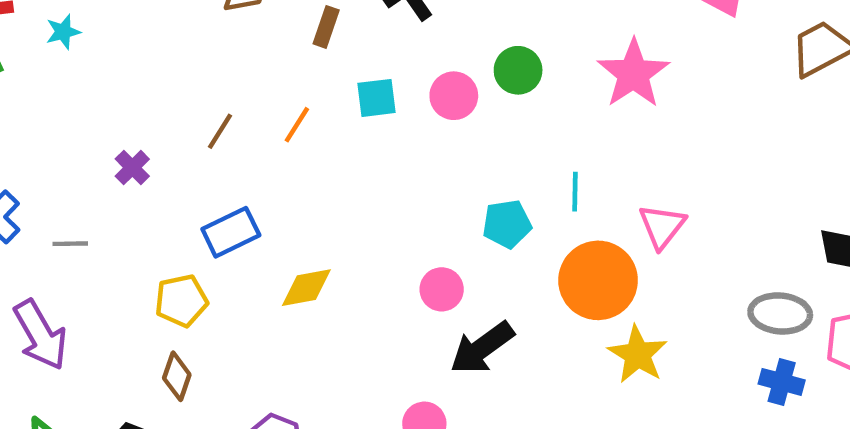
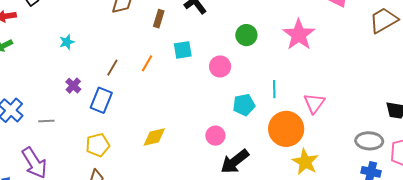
cyan star: (63, 32) -> (67, 42), moved
pink circle: (454, 96) -> (220, 66), moved
blue rectangle: (231, 232) -> (101, 100), moved, turned -40

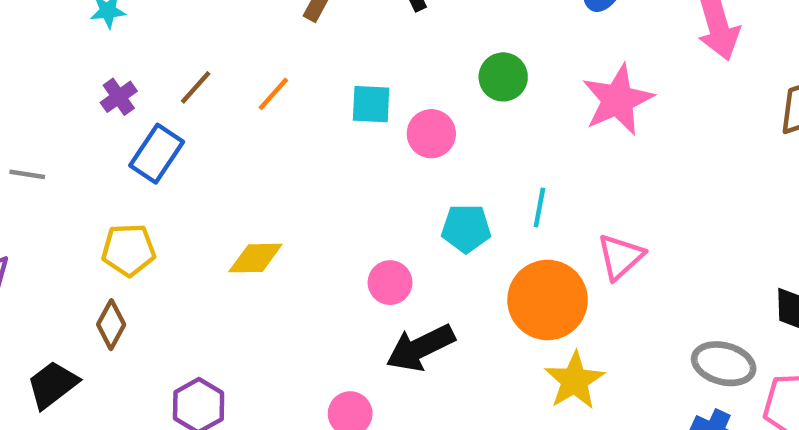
cyan square: (183, 50) -> (371, 104), moved
purple cross: (73, 86) -> (119, 97), moved

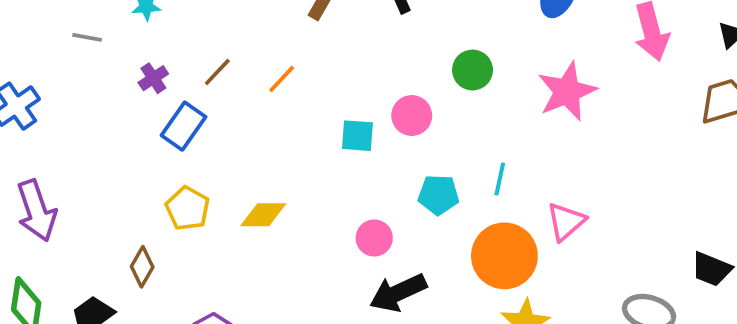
cyan square: (371, 104) -> (357, 136), moved
gray line: (27, 174) -> (87, 37), moved
yellow pentagon: (129, 250) -> (188, 208), moved, turned 30

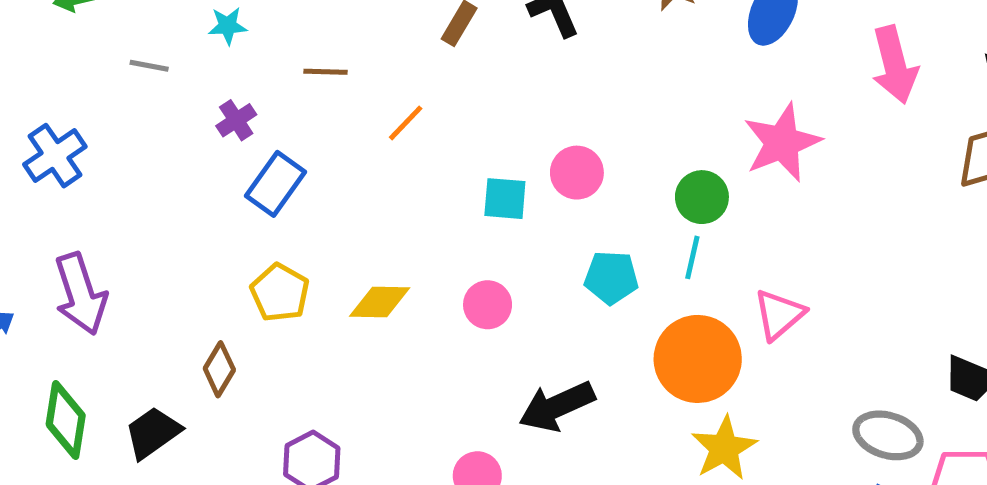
green circle: (473, 70) -> (702, 197), moved
brown line: (217, 72) -> (326, 72), moved, turned 48
pink circle: (374, 238) -> (488, 305), moved

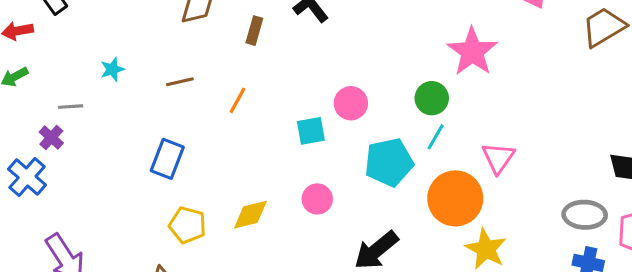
purple cross: (236, 120) -> (51, 138), moved
cyan line: (692, 257) -> (436, 137), turned 32
cyan pentagon: (611, 277) -> (389, 162), size x1.4

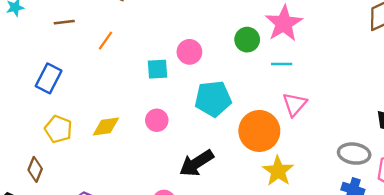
green circle: (432, 98) -> (247, 40), moved
cyan line: (436, 137) -> (282, 64), moved, turned 54

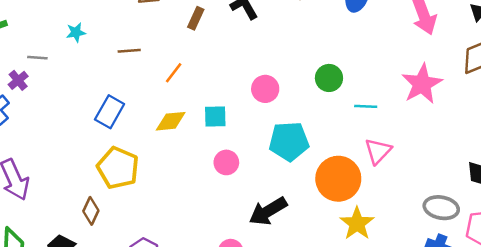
pink star: (284, 23) -> (422, 84), moved
cyan square: (157, 69) -> (215, 116), moved
yellow diamond: (106, 127) -> (171, 121), moved
yellow pentagon: (58, 129) -> (118, 168), size x1.4

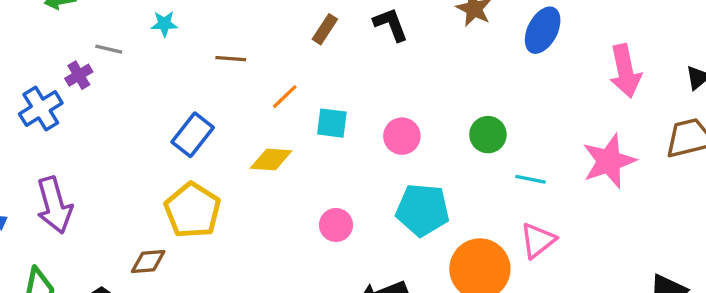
cyan square: (215, 116) -> (332, 123), moved
brown diamond: (91, 211) -> (148, 261), turned 52

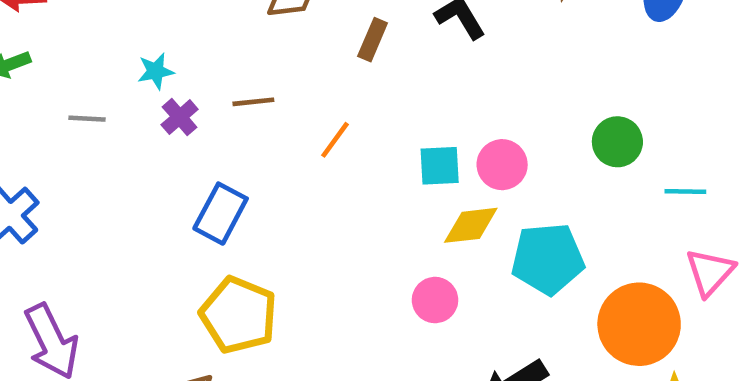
purple cross: (79, 75) -> (180, 117), moved
cyan square: (332, 123) -> (440, 166), moved
yellow diamond: (271, 160) -> (471, 225), moved

